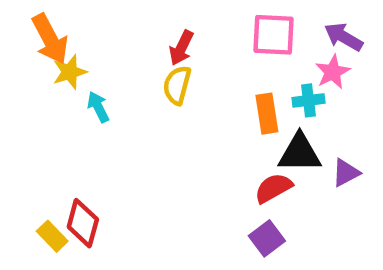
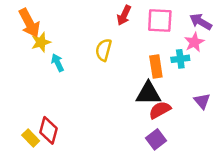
red arrow: (181, 48) -> (124, 15), moved
black triangle: (300, 153) -> (148, 93), moved
purple triangle: (346, 173) -> (202, 101), turned -42

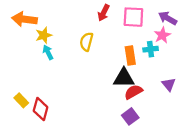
orange arrow: (29, 23) -> (24, 19), turned 125
yellow star: (41, 42) -> (44, 35), moved
yellow rectangle: (31, 138) -> (21, 100), moved

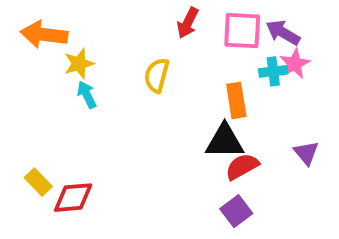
purple arrow: (168, 18) -> (283, 33), moved
cyan cross: (151, 49) -> (273, 71), moved
red diamond: (41, 109) -> (73, 198), turned 70

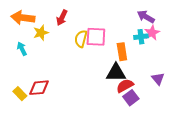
red arrow: (188, 23) -> (62, 18), moved
pink square: (242, 31) -> (96, 37), moved
cyan arrow: (87, 95) -> (22, 49), moved
red diamond: (73, 198) -> (39, 88), moved
purple square: (236, 211) -> (131, 98), moved

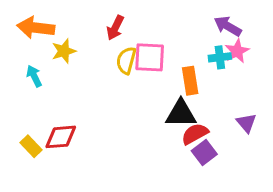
red arrow: (62, 18) -> (115, 28), moved

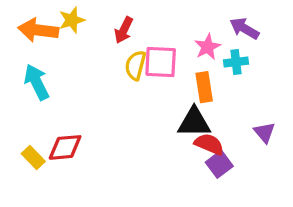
yellow star: (64, 51) -> (72, 20), moved
pink star: (237, 51) -> (207, 47), moved
cyan arrow: (34, 76) -> (37, 82), size x1.5
red semicircle: (195, 134) -> (209, 144), turned 52

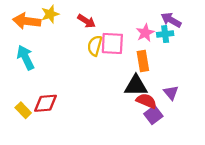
red arrow: (124, 30) -> (87, 21), turned -84
cyan cross: (236, 62) -> (165, 34), moved
purple triangle: (264, 132) -> (171, 93), moved

